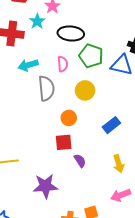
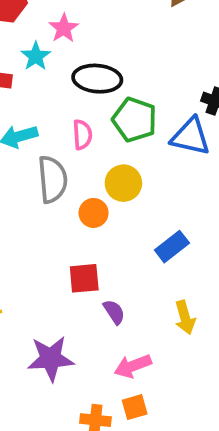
orange circle: (69, 118) -> (94, 213), moved
pink arrow: (121, 195) -> (133, 366), moved

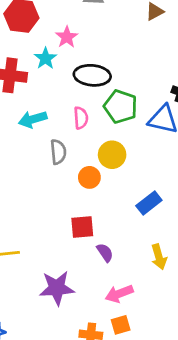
gray semicircle: (52, 179) -> (58, 152), size x0.7

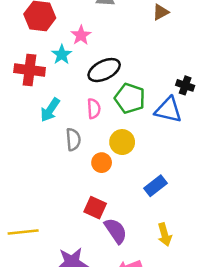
black ellipse: (92, 75) -> (104, 70), turned -32
cyan arrow: (33, 119) -> (50, 110), turned -40
red square: (82, 227) -> (95, 208), turned 30
purple semicircle: (105, 253) -> (116, 231), size x1.5

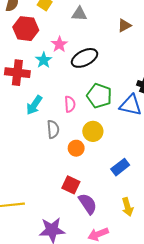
black ellipse: (104, 70) -> (85, 58), moved

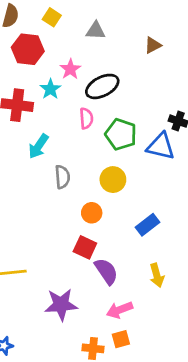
pink semicircle: (70, 104) -> (86, 118), moved
orange circle: (76, 148) -> (92, 213), moved

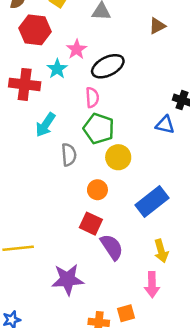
green pentagon: (121, 134) -> (99, 129), moved
blue triangle: (161, 146) -> (165, 125), size x0.7
blue rectangle: (148, 225) -> (152, 201), size x1.4
pink arrow: (120, 310) -> (152, 285), moved, turned -70

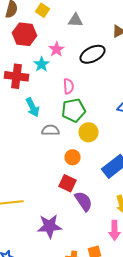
black ellipse: (108, 66) -> (92, 54), moved
cyan arrow: (45, 125) -> (32, 107), turned -60
green pentagon: (99, 129) -> (74, 110), turned -30
gray semicircle: (69, 155) -> (50, 130), turned -84

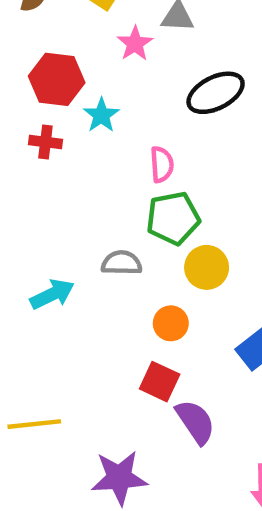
red hexagon: (24, 34) -> (57, 79), moved
pink star: (56, 49) -> (135, 44), moved
red cross: (16, 76) -> (45, 142), size x0.6
cyan arrow: (32, 107) -> (52, 294), moved, turned -90

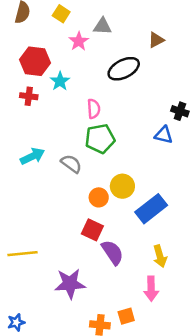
gray semicircle: (122, 263) -> (71, 164), turned 35
yellow circle: (207, 267) -> (122, 186), moved
cyan arrow: (52, 294) -> (32, 156), moved

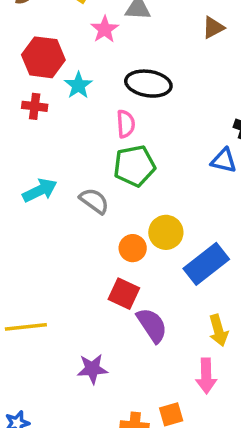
black ellipse: (124, 69) -> (148, 84), moved, turned 36
purple star: (70, 284) -> (92, 369), size x0.7

